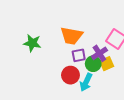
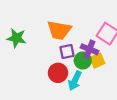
purple cross: (99, 53) -> (89, 49), turned -35

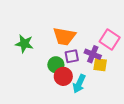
green circle: (83, 60) -> (56, 65), moved
yellow square: (97, 60) -> (100, 65), turned 32

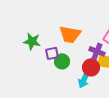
purple square: (72, 56) -> (52, 53), moved
red circle: (63, 76) -> (91, 67), moved

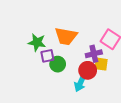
green star: (32, 41) -> (37, 42), moved
purple cross: (97, 51) -> (94, 54), turned -35

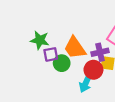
orange trapezoid: (66, 36) -> (75, 48), moved, turned 45

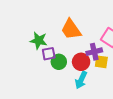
orange trapezoid: (75, 48) -> (71, 29), moved
red circle: (93, 70) -> (81, 62), moved

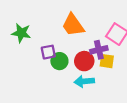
green star: (39, 41) -> (21, 33), moved
cyan arrow: (81, 80) -> (84, 81), turned 60

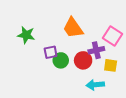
yellow square: (107, 61) -> (111, 65), moved
cyan arrow: (84, 81) -> (95, 85), moved

